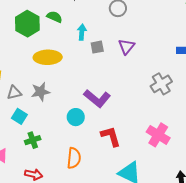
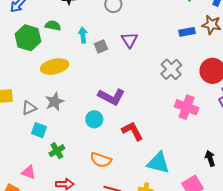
pink cross: (158, 135) -> (187, 107), moved
orange semicircle: (74, 158) -> (101, 160), turned 115

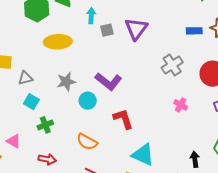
purple triangle: (129, 40) -> (136, 29), size x1.4
gray star: (55, 102) -> (66, 82), moved
pink cross: (187, 107) -> (181, 105), size x0.6

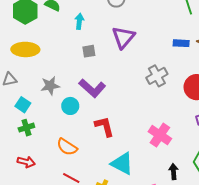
gray square: (107, 30) -> (89, 51), moved
yellow ellipse: (58, 42) -> (25, 49), moved
cyan square: (31, 102) -> (23, 105), moved
pink cross: (181, 105) -> (160, 135), moved, size x1.6

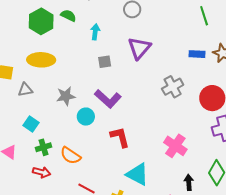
cyan square: (23, 105) -> (31, 124), moved
green cross: (26, 128) -> (44, 147), moved
orange semicircle: (67, 147) -> (71, 156), moved

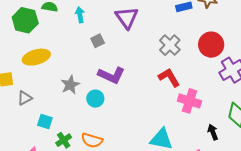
gray triangle: (25, 90) -> (25, 98), moved
red L-shape: (120, 137) -> (169, 77), moved

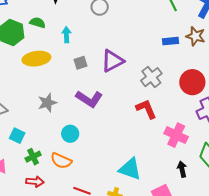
purple triangle: (127, 18) -> (112, 61), moved, turned 30
yellow ellipse: (36, 57) -> (36, 59), moved
cyan circle: (95, 99) -> (70, 134), moved
pink cross: (190, 101) -> (176, 135), moved

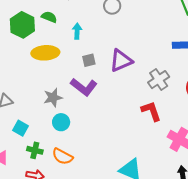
purple L-shape: (89, 99) -> (84, 87), moved
cyan circle: (70, 134) -> (61, 122), moved
green cross: (33, 157) -> (35, 150), turned 35

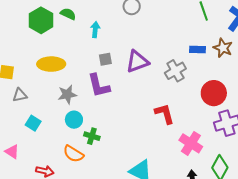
yellow ellipse: (45, 53) -> (51, 64), moved
gray cross: (159, 80) -> (175, 71), moved
purple L-shape: (84, 87) -> (99, 86), turned 36
green cross: (35, 150) -> (92, 136), moved

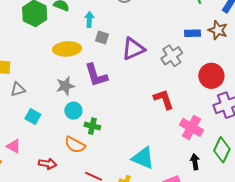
gray square: (105, 59) -> (102, 37), moved, turned 32
yellow ellipse: (51, 64) -> (67, 49), moved

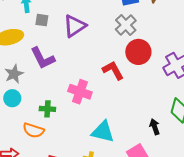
gray cross: (172, 56) -> (126, 25), moved
red circle: (211, 76) -> (138, 52), moved
cyan circle: (73, 111) -> (12, 98), moved
pink cross: (192, 127) -> (80, 92), moved

